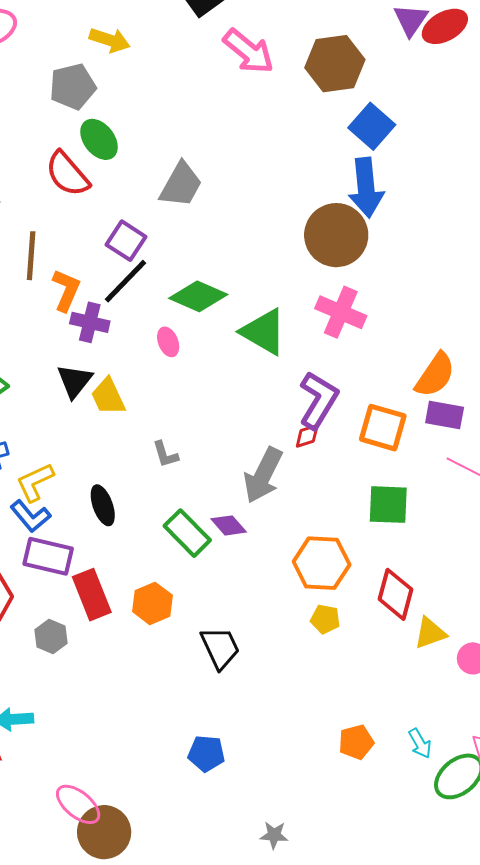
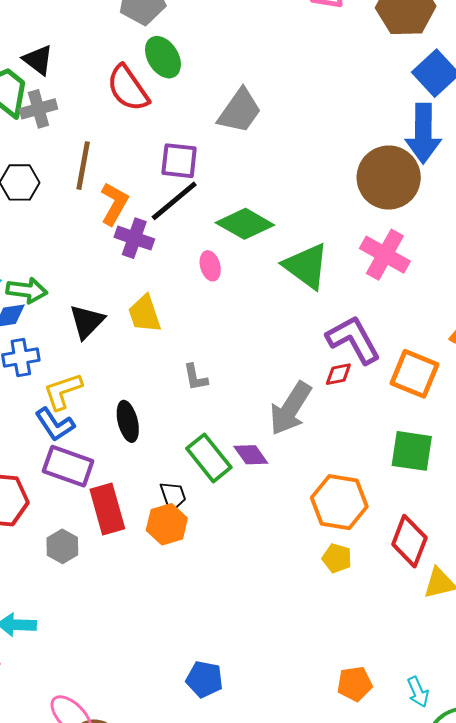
purple square: (126, 241) -> (179, 161), turned -33
black triangle: (75, 381) -> (87, 322), moved
purple L-shape: (318, 400) -> (353, 340), turned -66
black trapezoid: (220, 648) -> (173, 496), moved, size x0.7

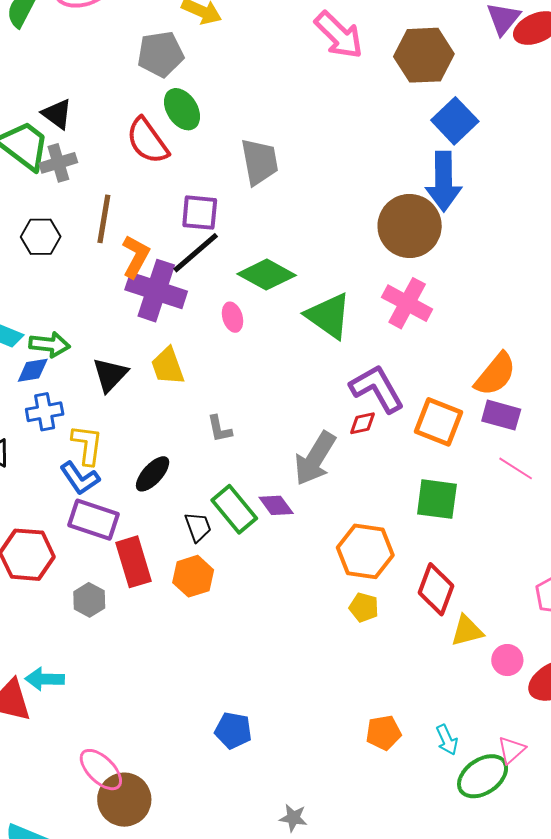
gray trapezoid: (240, 111) -> (259, 162), turned -45
purple cross: (134, 238) -> (156, 291), size x1.5
yellow L-shape: (63, 391) -> (87, 445), turned 117
black ellipse: (128, 421) -> (153, 474), turned 57
black trapezoid: (173, 496) -> (198, 527), moved

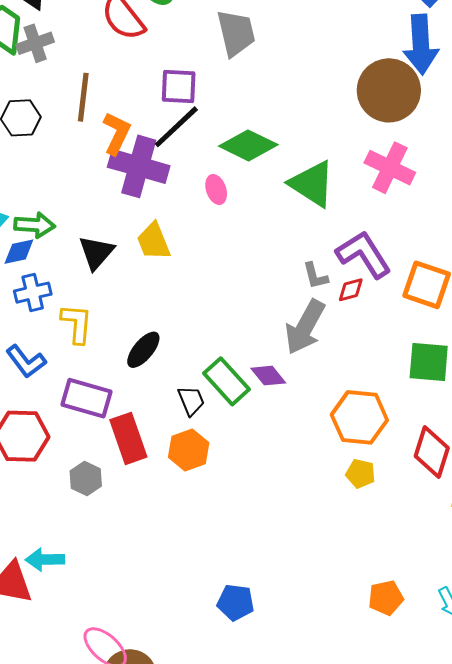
gray L-shape: (220, 429) -> (315, 276), moved
blue L-shape: (80, 478) -> (26, 361), moved

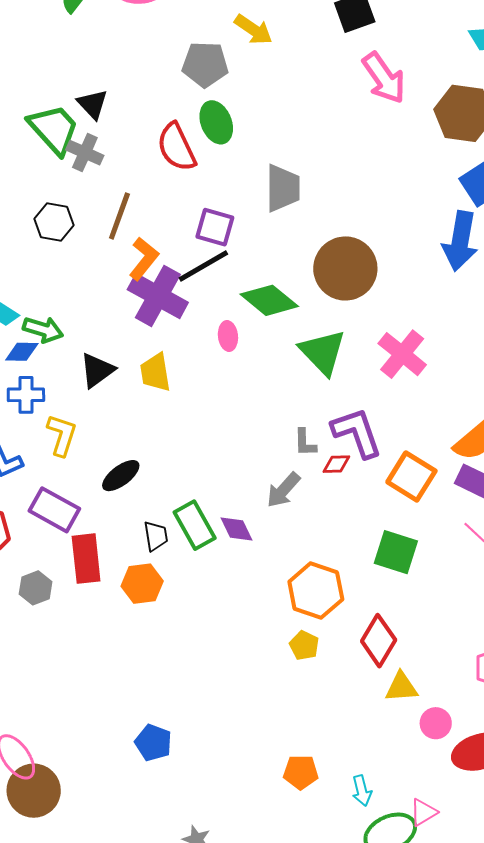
gray cross: (35, 43) -> (85, 153), turned 30
brown circle: (389, 90) -> (345, 268), moved
gray arrow: (305, 327) -> (283, 490), size x0.7

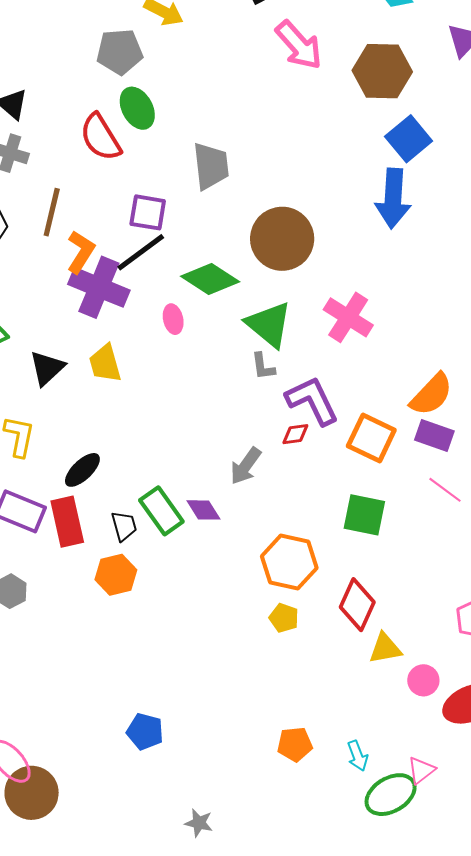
gray L-shape: (305, 443) -> (263, 366), moved
red rectangle: (86, 559) -> (67, 522), moved

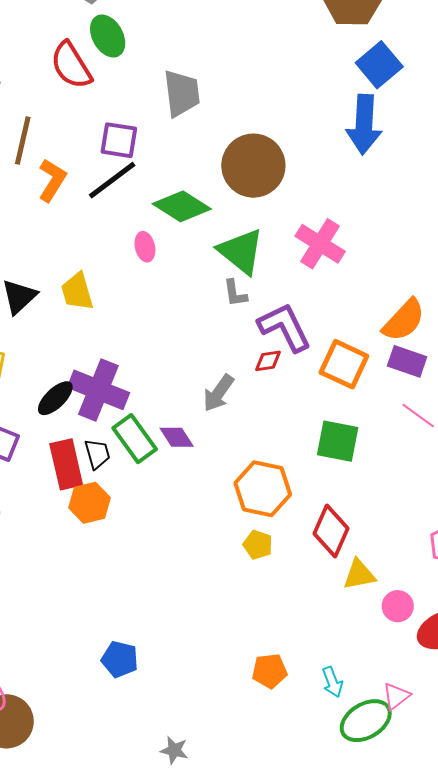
purple cross: (99, 287) -> (98, 390), moved
red rectangle: (67, 522) -> (66, 464), moved

